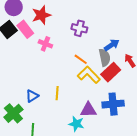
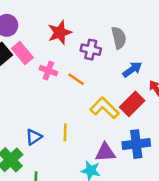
red star: (41, 15) -> (60, 33), moved
gray semicircle: (105, 58) -> (119, 38), moved
orange line: (81, 59) -> (76, 79), moved

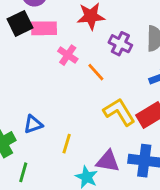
pink rectangle: (22, 53) -> (44, 28), turned -65
yellow line: (65, 132) -> (67, 144), moved

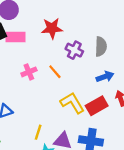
pink cross: (68, 55) -> (29, 72), moved, turned 32
yellow line: (67, 144) -> (38, 132), moved

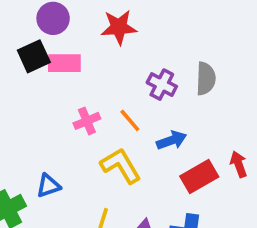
red star: (52, 28) -> (119, 27), moved
blue arrow: (105, 77) -> (172, 140), moved
yellow L-shape: (72, 103) -> (121, 166), moved

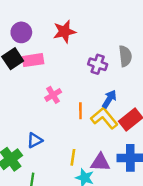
orange line: (130, 120) -> (80, 111), moved, turned 49
blue arrow: (172, 140) -> (109, 99), turned -30
yellow L-shape: (121, 166) -> (104, 118), moved

